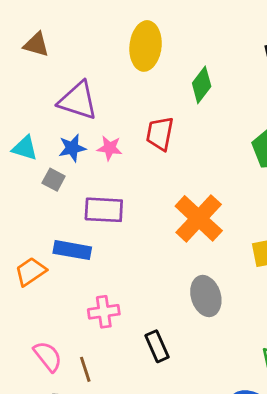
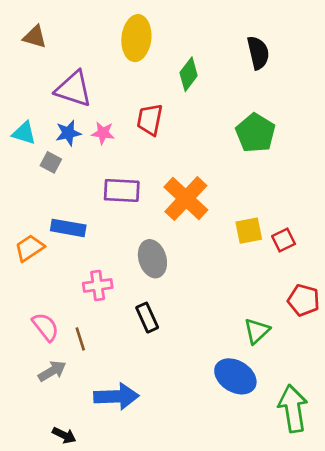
purple rectangle: (104, 210) -> (122, 191), moved
gray ellipse: (206, 296) -> (152, 259), moved

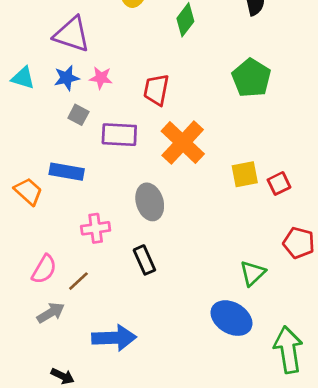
red trapezoid: (150, 120) -> (156, 90), moved
gray square: (51, 162) -> (78, 115), moved
orange trapezoid: (29, 248) -> (28, 191), turned 76
pink semicircle: (45, 327) -> (44, 269), turned 68
brown line: (80, 339) -> (78, 281), turned 65

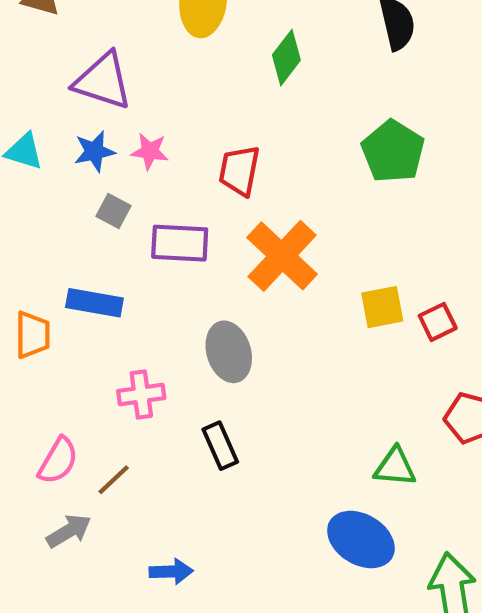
orange trapezoid: (28, 191) -> (33, 335), turned 48
green triangle: (253, 273) -> (395, 467), turned 48
blue arrow: (114, 338) -> (171, 571), size x0.6

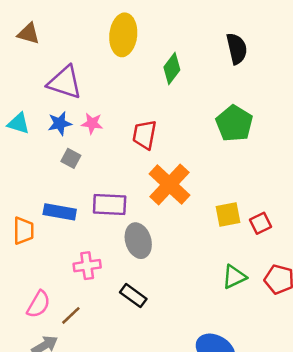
purple rectangle: (180, 243) -> (110, 204), moved
black rectangle: (220, 446) -> (133, 296), turned -30
green triangle: (395, 467) -> (234, 277), moved, turned -30

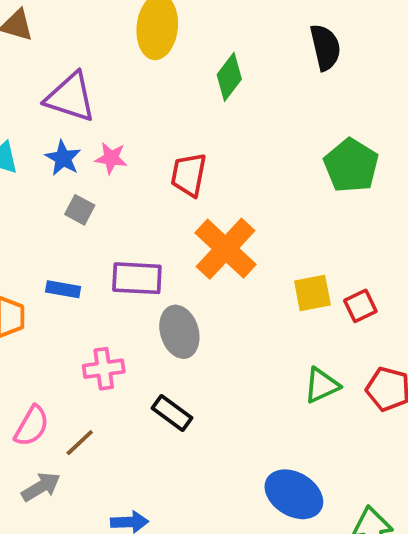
blue star: (60, 123) -> (63, 158), turned -30
green pentagon: (234, 123) -> (351, 166), moved
blue rectangle: (60, 212) -> (63, 289), size x0.7

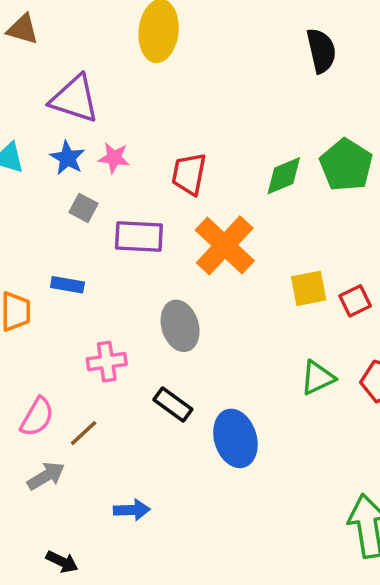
green diamond: (229, 77) -> (284, 176), moved, turned 30
purple rectangle: (137, 278) -> (139, 236), moved
blue ellipse: (294, 494) -> (235, 438), moved, turned 42

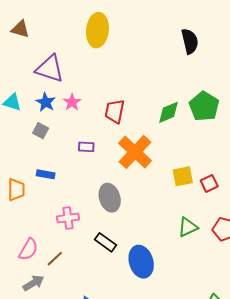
pink star: (114, 158) -> (72, 102), turned 30
gray square: (84, 208) -> (41, 131), moved
purple rectangle: (139, 236) -> (86, 147), size x0.6

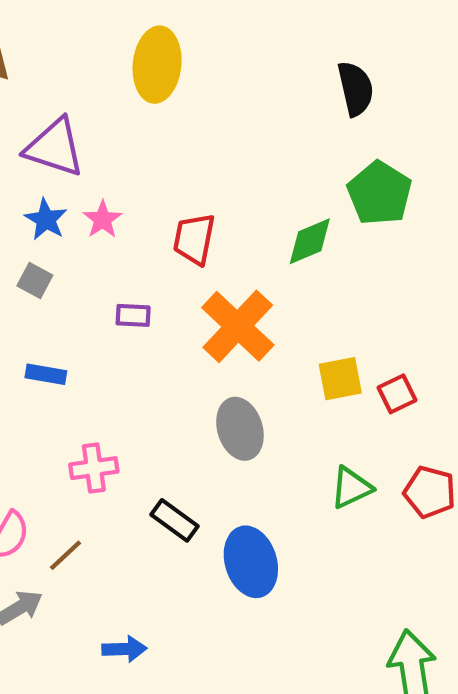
green pentagon: (204, 106) -> (380, 193), moved
gray ellipse: (110, 198) -> (240, 429), moved

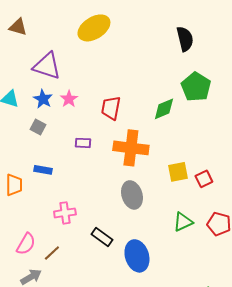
yellow ellipse: (157, 65) -> (94, 28), turned 52
orange cross: (238, 326) -> (131, 148), turned -36

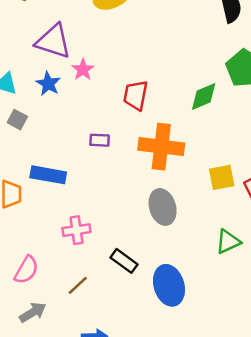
pink star: (69, 99) -> (83, 70), moved
gray square: (38, 127) -> (17, 120), moved
blue rectangle: (43, 170) -> (48, 175), size x1.5
brown line: (52, 253) -> (78, 285), moved

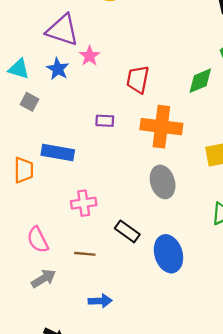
pink semicircle: (26, 270) -> (38, 240), turned 124
brown line: (78, 285) -> (85, 254), turned 48

